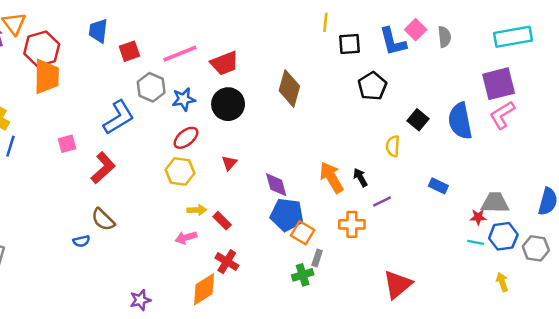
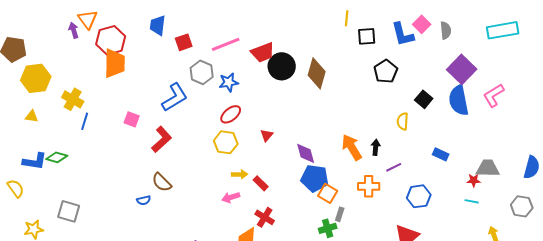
purple square: (499, 84) -> (462, 69), moved, turned -32
black circle: (228, 104) -> (282, 66), moved
pink square: (67, 144) -> (132, 119), turned 35
black arrow: (360, 177) -> (376, 147), turned 35
blue hexagon: (503, 236) -> (419, 196), moved

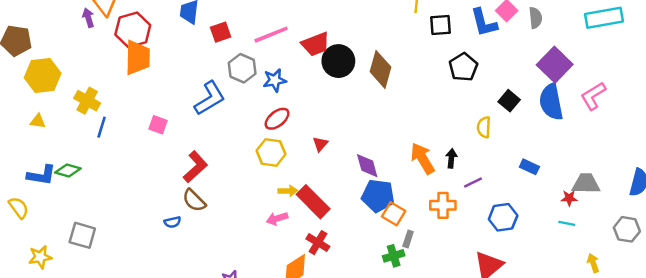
red L-shape: (162, 139) -> (195, 167), moved
red rectangle: (261, 183) -> (313, 202), size x1.8

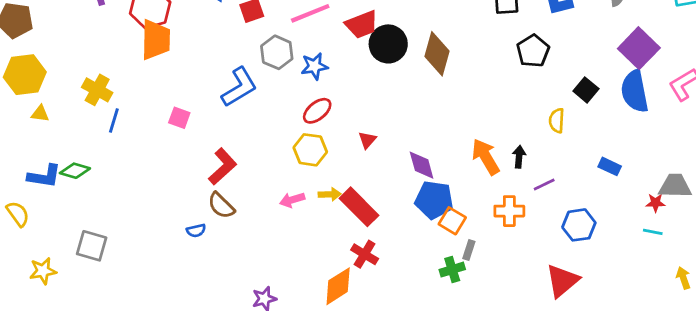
yellow hexagon: (43, 75) -> (25, 75), moved
pink arrow: (277, 219) -> (292, 200), moved

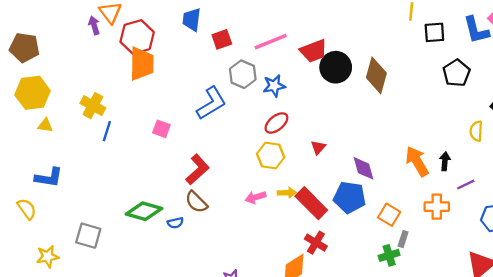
green diamond: (75, 171) -> (144, 211), moved, size x1.4
blue pentagon: (434, 200) -> (350, 197), moved

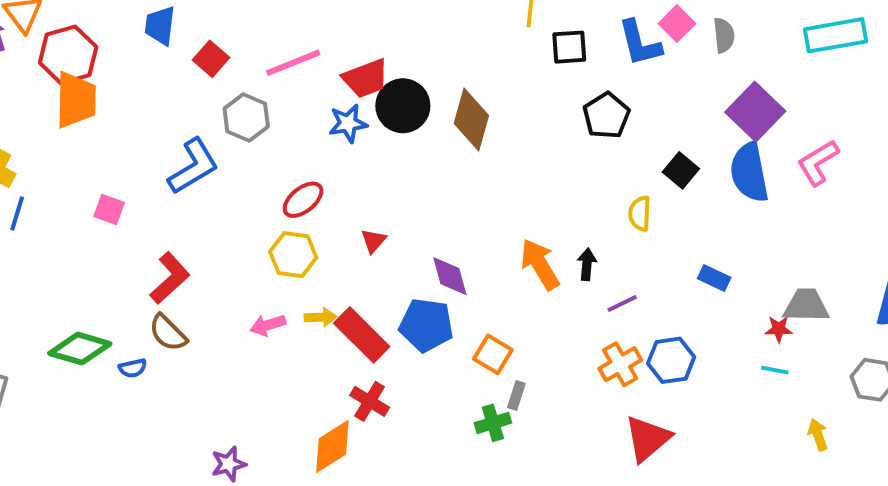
red square: (222, 39) -> (211, 59), turned -30
blue star: (274, 86) -> (348, 123), moved
orange cross: (437, 207) -> (620, 364), moved, turned -30

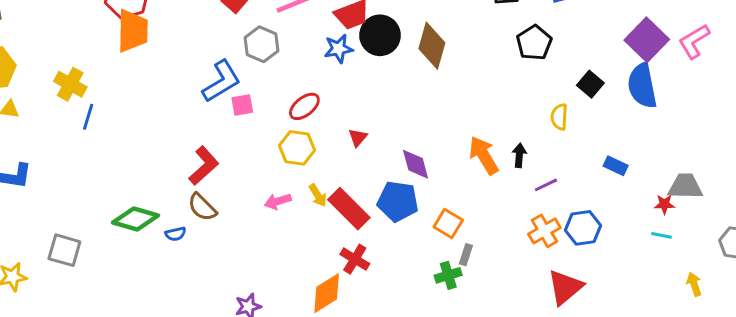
pink L-shape: (818, 163) -> (694, 41), moved
pink square: (109, 210) -> (242, 105), moved, turned -30
yellow arrow: (321, 317) -> (318, 195), turned 60

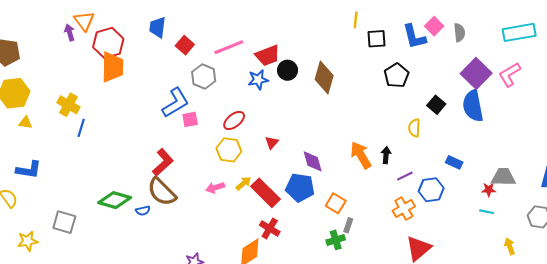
black circle: (380, 35) -> (287, 70), size x0.7
yellow arrow: (318, 195) -> (243, 183), turned -98
brown semicircle: (202, 207) -> (162, 192), size x1.4
blue hexagon: (583, 228) -> (431, 190), moved

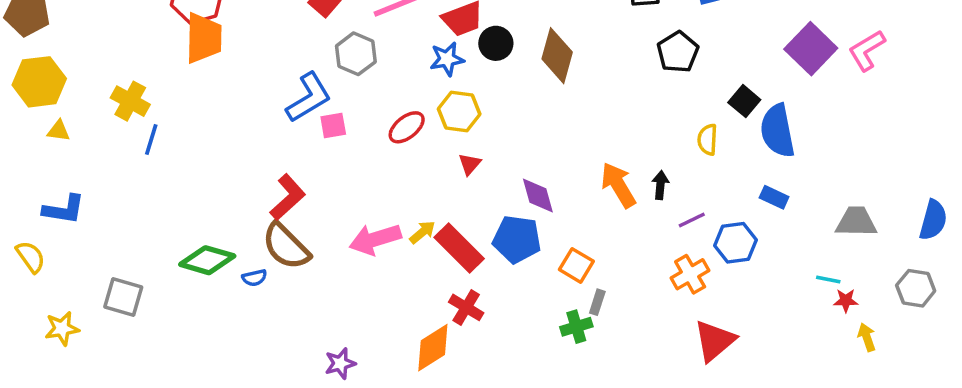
blue semicircle: (473, 106) -> (778, 131), moved
yellow hexagon: (229, 150) -> (459, 112), moved
pink arrow: (215, 188) -> (375, 239), size x1.6
red star: (489, 190) -> (846, 300), moved

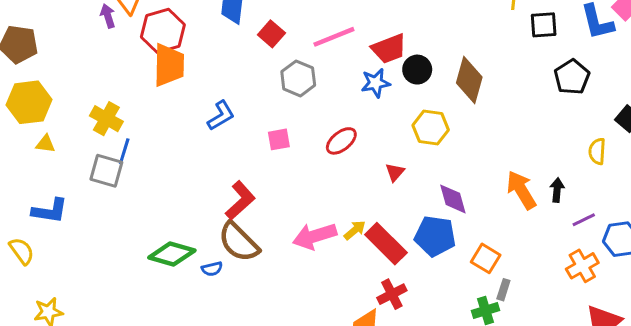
blue L-shape: (309, 98) -> (221, 116), moved, size x0.7
yellow hexagon: (459, 112) -> (431, 128), moved
gray square: (123, 297) -> (106, 171), moved
red cross: (466, 307) -> (392, 294), turned 32

